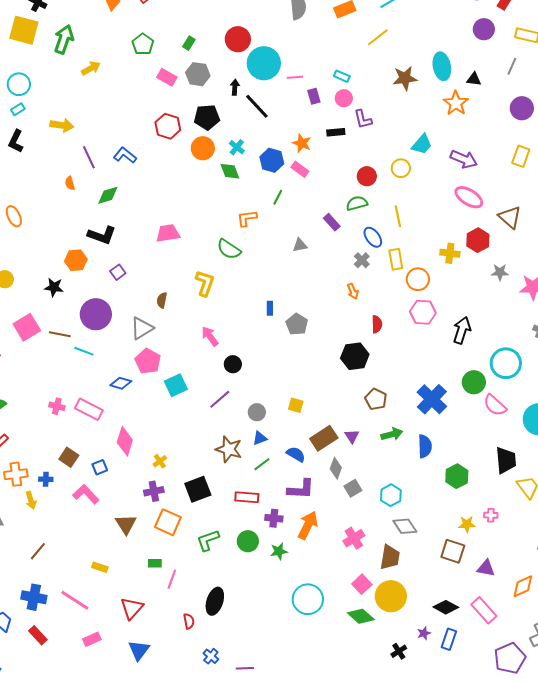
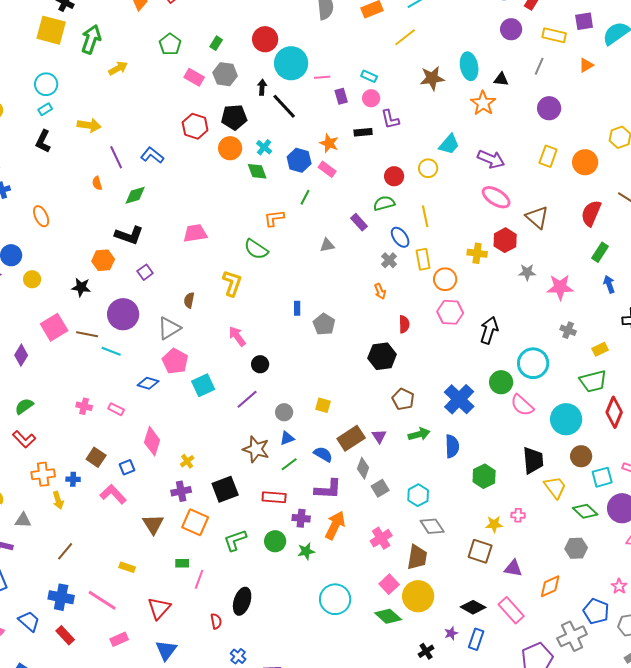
pink rectangle: (89, 409) -> (116, 409), size x0.6

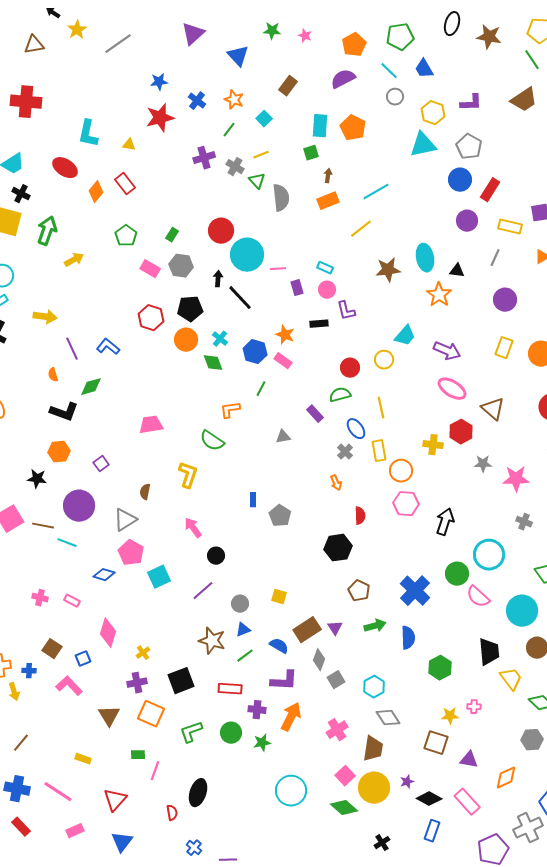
black L-shape: (129, 235) -> (64, 412), moved
purple star: (451, 633) -> (407, 782), moved

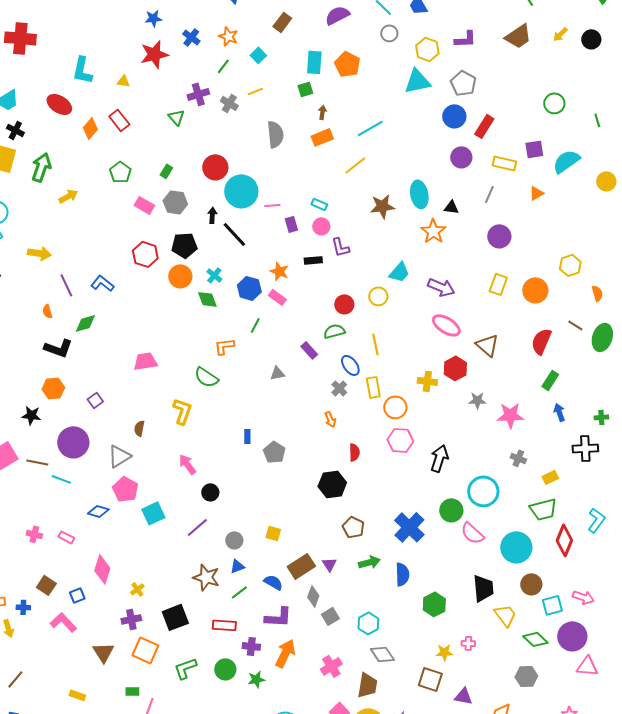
green triangle: (257, 181) -> (176, 117), moved

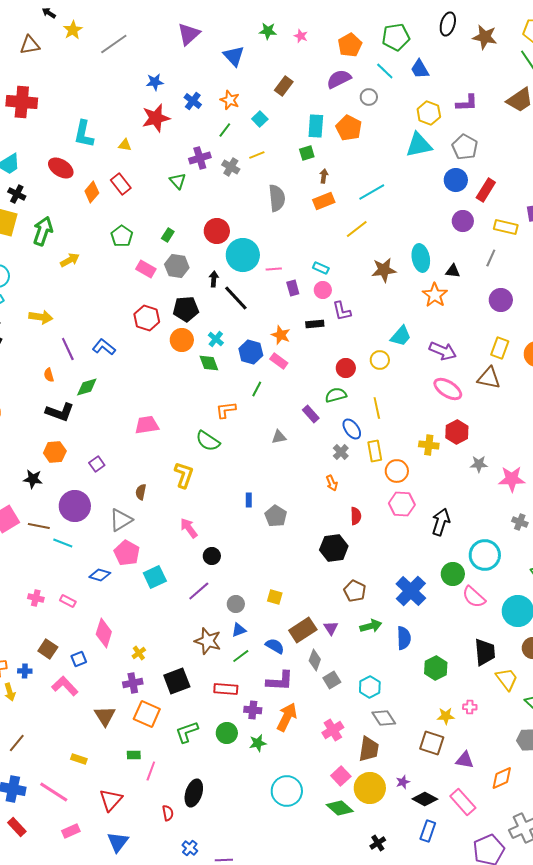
gray circle: (389, 33) -> (369, 97), moved
brown triangle: (487, 345) -> (489, 378), moved, turned -30

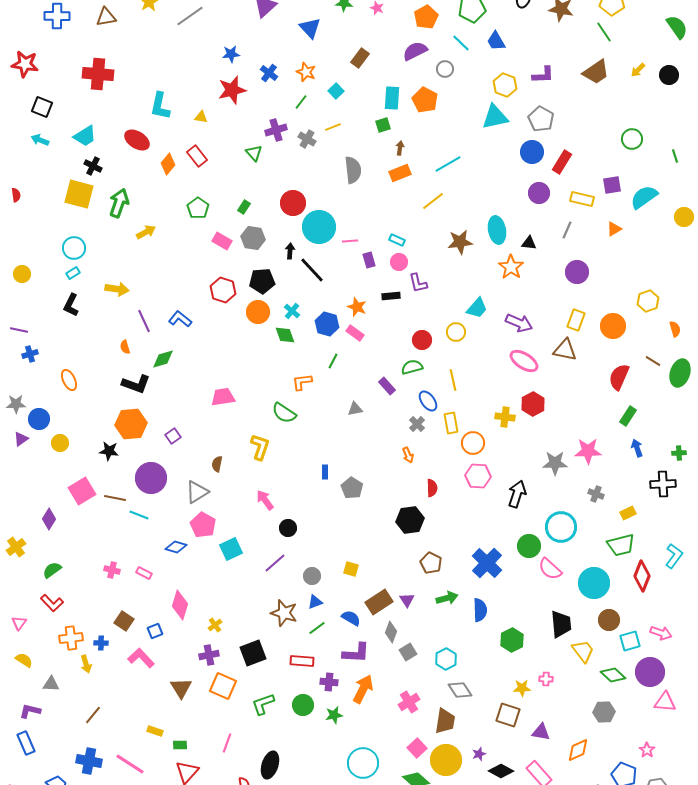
orange hexagon: (55, 452) -> (131, 424), size x1.4
gray star: (479, 464) -> (555, 463), moved, size x1.4
green rectangle: (134, 755) -> (180, 745), moved

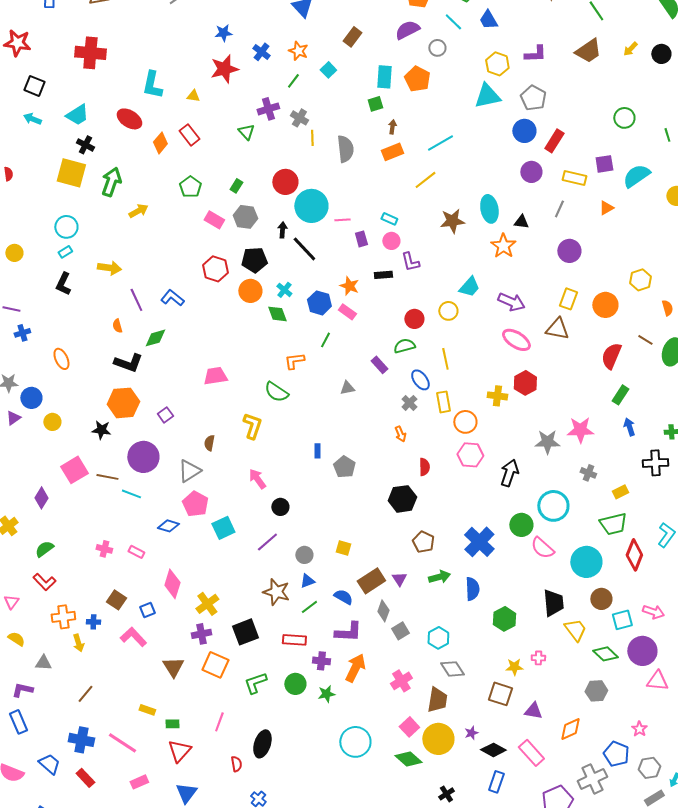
yellow line: (333, 127) -> (312, 138), moved, turned -70
yellow cross: (215, 625) -> (207, 604), size x1.6

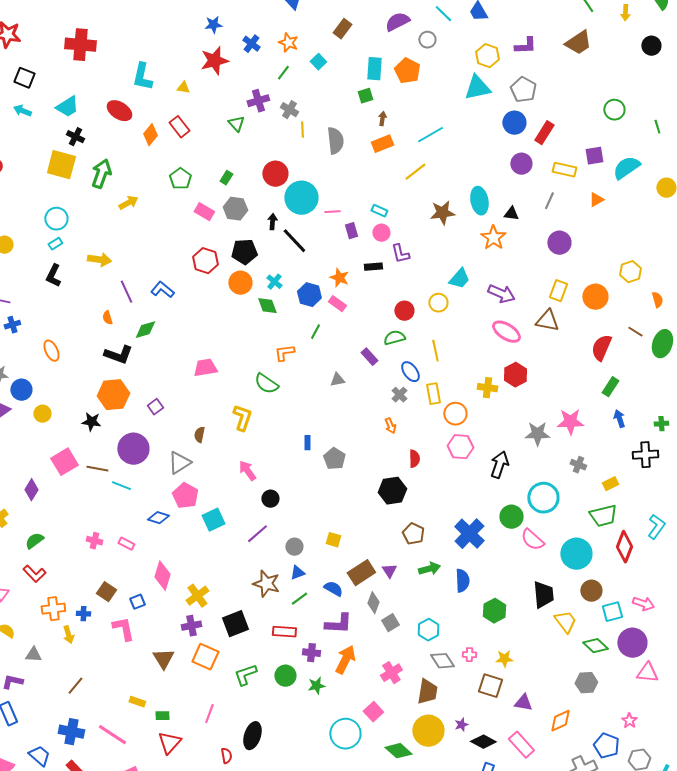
yellow arrow: (630, 49) -> (625, 13), moved, turned -42
pink L-shape: (133, 637) -> (123, 629), turned 32
pink cross: (538, 658) -> (469, 655), moved
pink square: (409, 727) -> (373, 712), moved

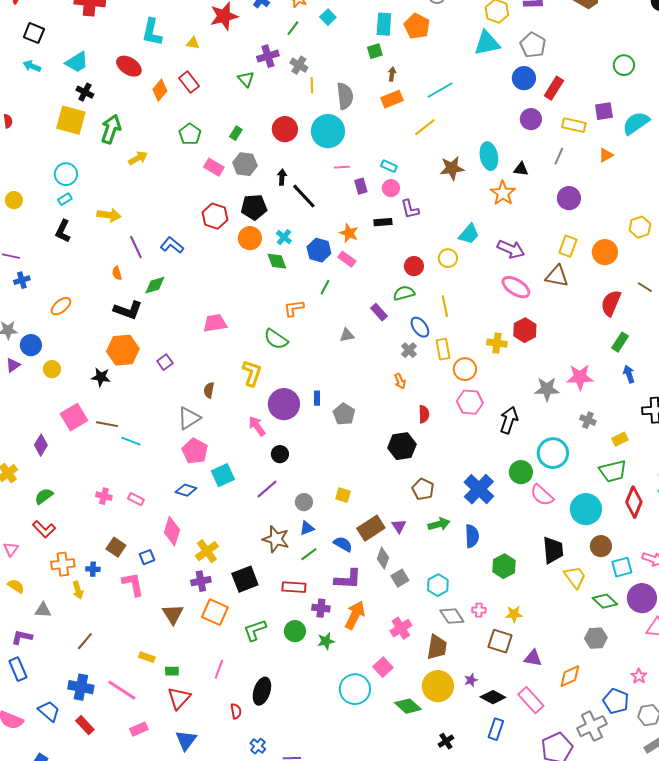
cyan circle: (301, 198) -> (328, 131), moved
orange ellipse: (51, 351) -> (61, 306), turned 75
purple circle: (133, 449) -> (284, 404), moved
blue diamond: (158, 518) -> (186, 490), moved

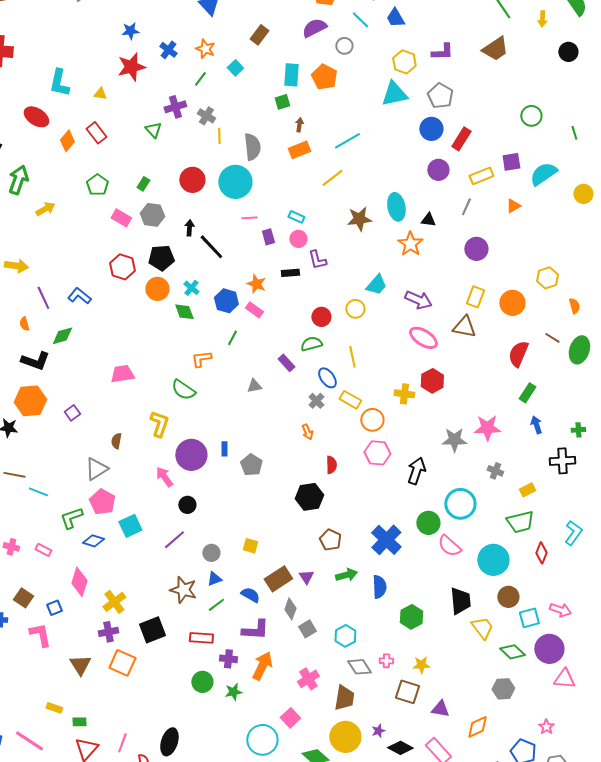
yellow rectangle: (574, 125) -> (481, 176), turned -35
yellow rectangle: (443, 349) -> (350, 400), turned -50
red diamond: (634, 502) -> (541, 553), size x0.7
green L-shape: (255, 630) -> (71, 518), moved
pink line: (219, 669) -> (122, 743), moved

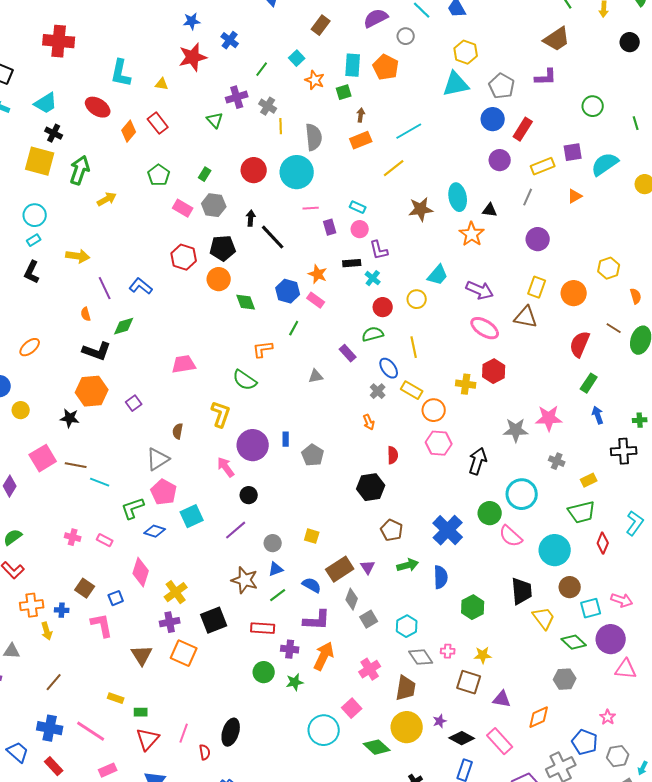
orange star: (205, 49) -> (315, 80), moved
purple L-shape: (442, 52) -> (546, 77), moved
cyan cross: (191, 288) -> (373, 278), moved

